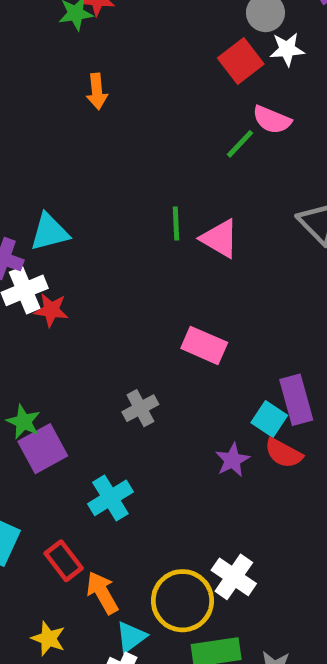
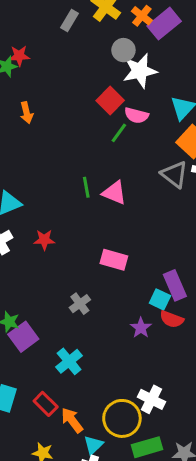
white star: (287, 49) -> (140, 71), size x1.6
red square: (241, 61) -> (110, 100), moved
red star: (51, 310) -> (44, 240), moved

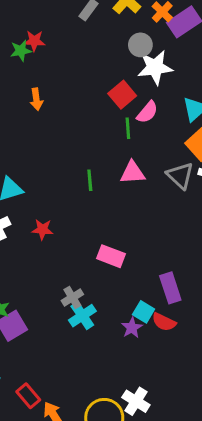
pink semicircle: (136, 115) -> (147, 112), turned -70
green line: (119, 133) -> (128, 128), turned -45
pink triangle: (114, 193) -> (133, 173), moved, turned -32
cyan square: (160, 299) -> (144, 312), moved
cyan cross: (69, 361) -> (82, 316), moved

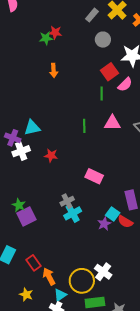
gray circle: (140, 45) -> (103, 40), moved
green line: (128, 128) -> (102, 94), moved

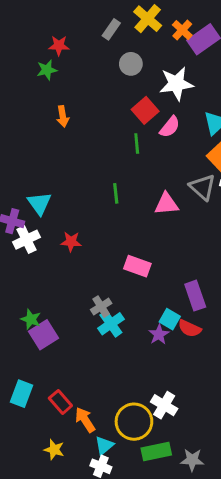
red star: (55, 33) -> (59, 46), moved
pink triangle: (112, 123) -> (167, 204), moved
cyan triangle: (32, 128) -> (39, 203), turned -48

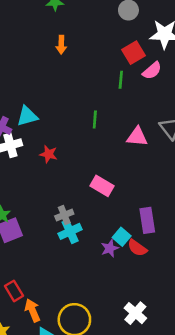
cyan triangle: (39, 203) -> (27, 116), turned 40
white cross: (164, 405) -> (135, 313), moved

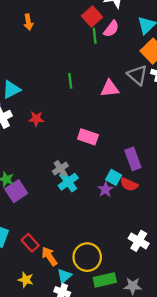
green line: (121, 80) -> (95, 36), moved

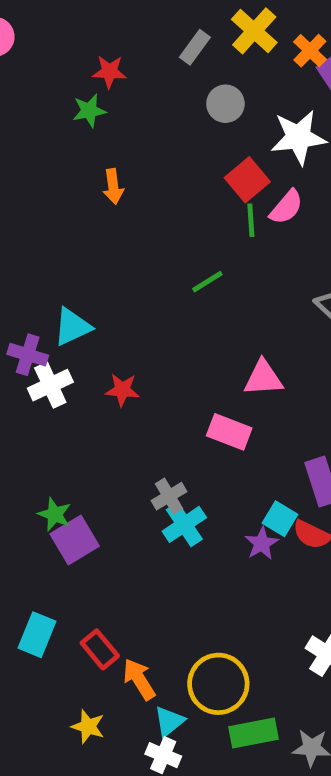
green line: (70, 81) -> (207, 282), moved, turned 63
pink triangle: (110, 88) -> (263, 378), moved

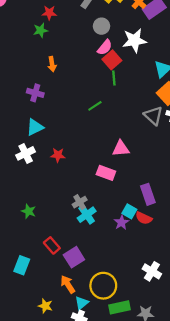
pink semicircle: (286, 207) -> (105, 47), moved
purple cross: (28, 355) -> (35, 93), moved
purple square: (75, 540) -> (74, 257), moved
red rectangle: (100, 649) -> (52, 245), moved

